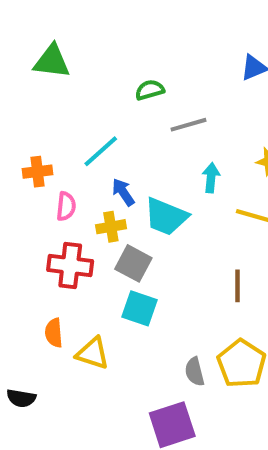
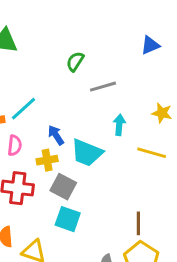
green semicircle: (150, 90) -> (75, 61), turned -42
cyan line: (101, 151) -> (24, 109), moved
brown line: (237, 286) -> (138, 223), moved

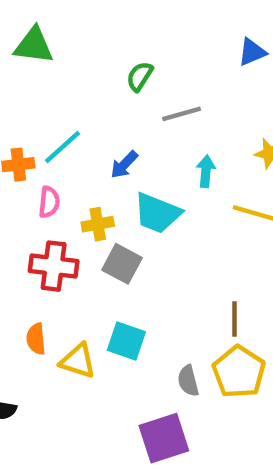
blue arrow: (56, 135) -> (124, 165), moved, turned -102
cyan square: (68, 219) -> (126, 341), moved

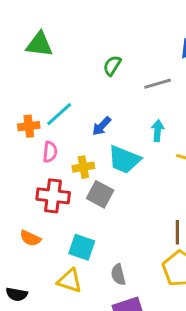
gray line: (182, 114) -> (158, 84), moved
orange semicircle: (36, 339) -> (30, 238), moved, turned -60
cyan square: (126, 341) -> (82, 247), moved
yellow triangle: (78, 361) -> (70, 281), moved
gray semicircle: (188, 381) -> (118, 275), moved

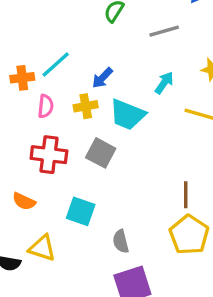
cyan arrow: (158, 131) -> (164, 83), turned 30
yellow cross: (83, 167) -> (86, 106), moved
yellow triangle: (70, 281) -> (42, 248), moved

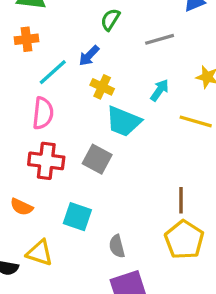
orange cross: (22, 78) -> (27, 39), moved
blue arrow: (102, 78) -> (89, 56), moved
pink semicircle: (46, 106) -> (43, 113), size x1.4
yellow cross: (86, 106) -> (102, 87), moved, turned 35

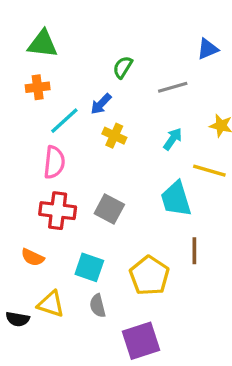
cyan trapezoid: (123, 121) -> (176, 199), moved, turned 51
yellow pentagon: (184, 240) -> (149, 276), moved
gray semicircle: (117, 246) -> (98, 306), moved

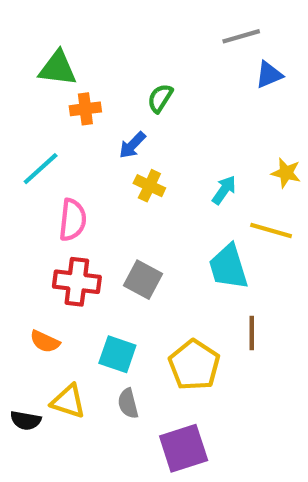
orange cross: (38, 87) -> (85, 109), moved
gray line: (173, 87) -> (241, 36), moved
cyan line: (64, 121) -> (41, 169), moved

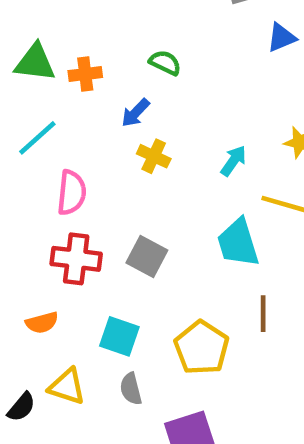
green triangle: (58, 68) -> (35, 63), moved
green semicircle: (160, 98) -> (165, 63), turned 84
orange semicircle: (45, 342) -> (42, 323), turned -40
black semicircle: (26, 420) -> (21, 407), turned -60

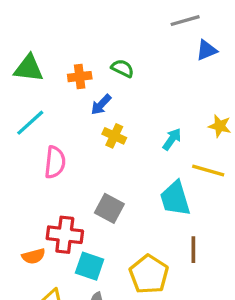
orange cross: (85, 74) -> (80, 77), moved
red cross: (76, 259) -> (65, 235), moved

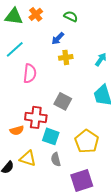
orange cross: (80, 77) -> (36, 14), moved, turned -32
yellow cross: (114, 136) -> (66, 57), turned -32

